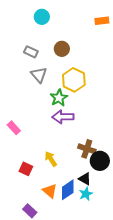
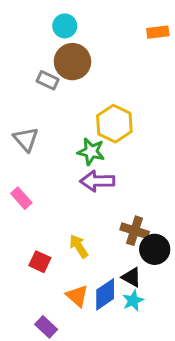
brown circle: (62, 49) -> (72, 62), moved, size x1.5
gray triangle: (39, 75) -> (26, 139), moved
green star: (59, 98) -> (91, 152), turned -30

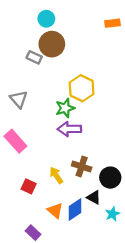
green star: (91, 152) -> (65, 108), turned -30
pink rectangle: (21, 198) -> (15, 141), size x1.5
brown cross: (135, 231) -> (82, 166), moved
cyan star: (133, 301) -> (112, 214), moved

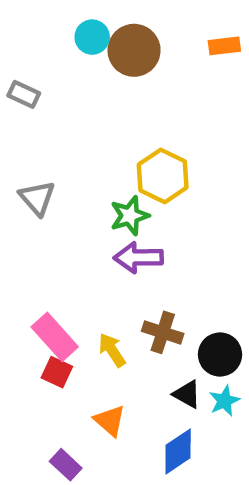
brown circle: (52, 44) -> (134, 50), moved
gray rectangle: (34, 57) -> (24, 94), moved
pink rectangle: (15, 141) -> (55, 337), moved
blue diamond: (75, 209) -> (178, 451), moved
cyan star: (112, 214) -> (224, 401), moved

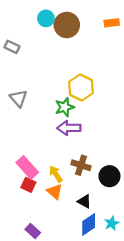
black triangle: (187, 394) -> (84, 201), moved
cyan star: (224, 401) -> (112, 223), moved
orange triangle: (110, 421) -> (55, 192), moved

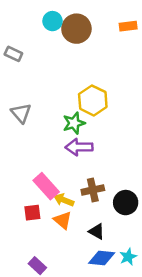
brown cross: (81, 165) -> (93, 190), turned -30
pink rectangle: (27, 167) -> (46, 186), moved
yellow arrow: (56, 174) -> (64, 200), turned -35
red square: (28, 185) -> (32, 213), turned -32
blue diamond: (89, 224) -> (102, 258), turned 40

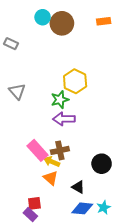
brown cross: (93, 190) -> (60, 150), moved
red square: (32, 213) -> (34, 203), moved

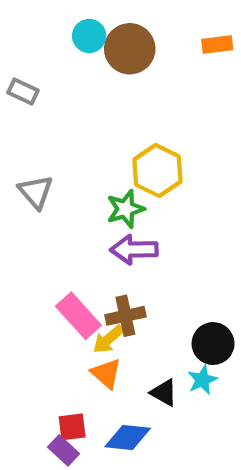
yellow arrow: (52, 162) -> (108, 339), turned -63
cyan star: (104, 207) -> (202, 380), moved
blue diamond: (82, 208) -> (128, 438), moved

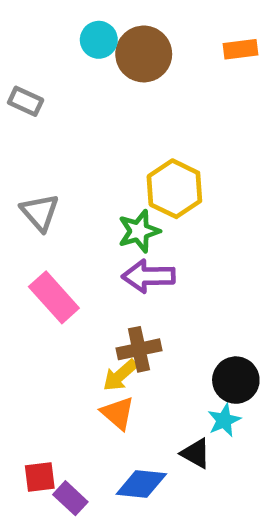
pink rectangle: (78, 316) -> (54, 297), moved
black triangle: (164, 393) -> (196, 453), moved
red square: (72, 427) -> (40, 477), moved

